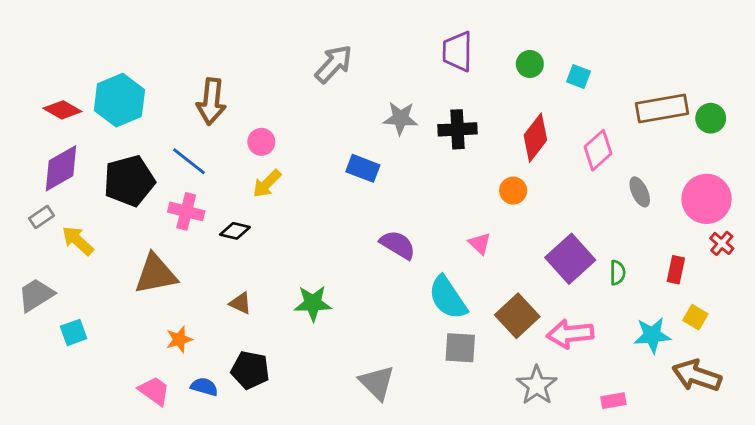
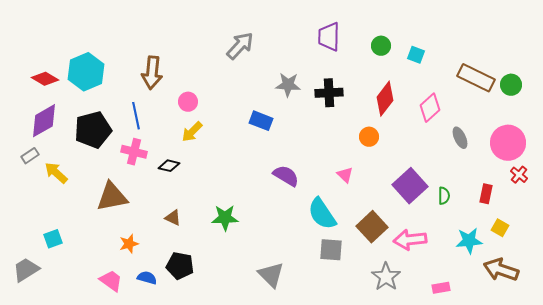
brown rectangle: (662, 108) -> (476, 78), turned 36
blue line: (189, 161) -> (136, 116), turned 40
gray trapezoid: (36, 295) -> (26, 270), moved

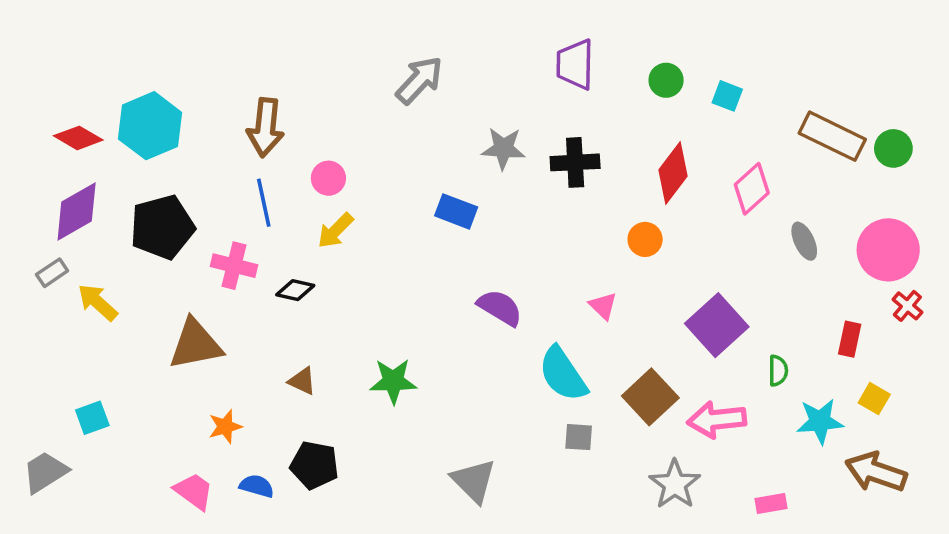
blue line: (136, 116) -> (264, 203), moved
green semicircle: (444, 196) -> (778, 371), moved
gray square: (331, 250) -> (579, 437), size x0.7

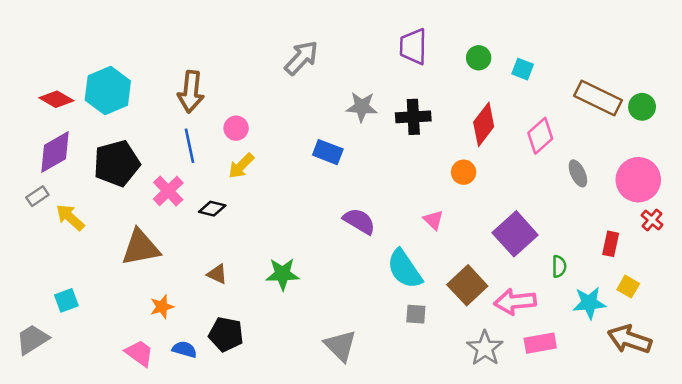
pink cross: (234, 266) -> (168, 191), turned 32
pink rectangle: (771, 504) -> (540, 343), moved, size x1.4

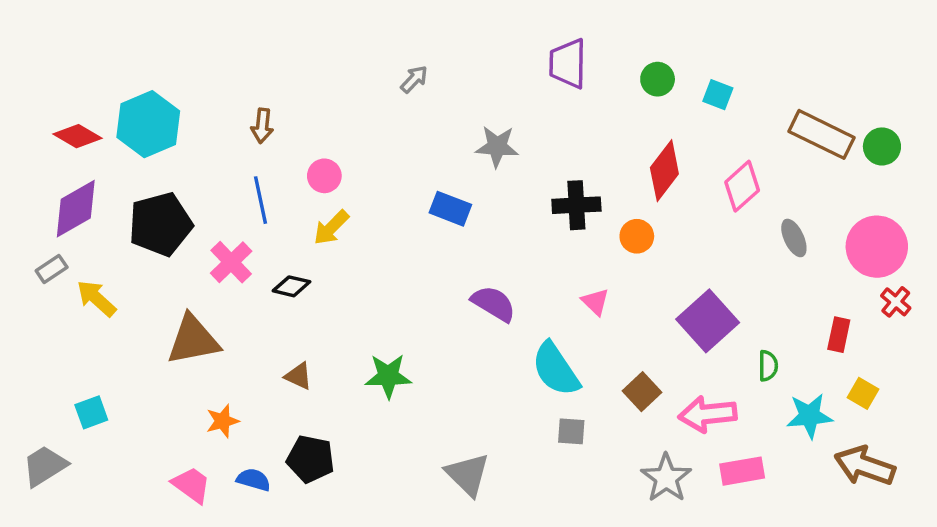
gray arrow: (301, 58) -> (414, 79), size x0.6
brown arrow: (191, 92) -> (262, 126), size x0.6
black cross: (413, 117) -> (576, 205), moved
brown square: (467, 285) -> (642, 392), size x0.7

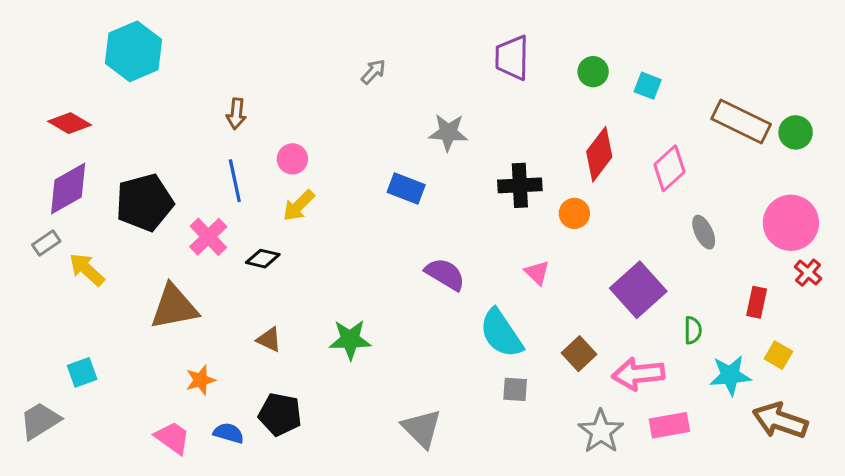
cyan hexagon: (148, 124) -> (134, 51), moved
gray ellipse: (794, 238) -> (704, 232), moved

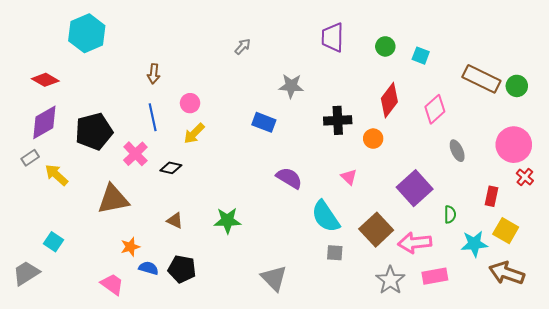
brown square: (579, 354) -> (376, 230), size x1.5
yellow square: (778, 355) -> (506, 231), size x1.4
cyan square: (82, 372) -> (53, 242), turned -36
blue semicircle: (229, 433) -> (149, 268), moved

